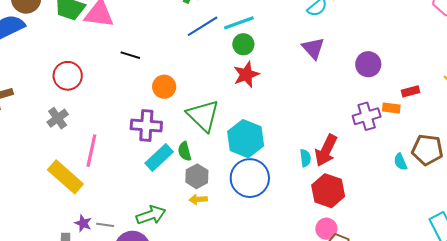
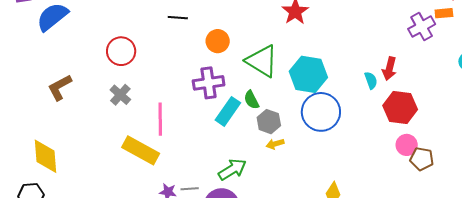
red arrow: (326, 150) -> (389, 69), size x0.7

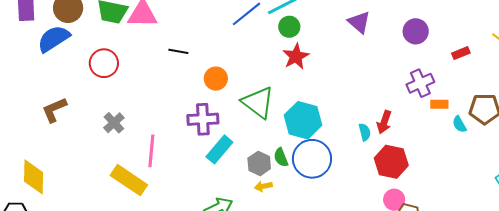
orange rectangle: (444, 13) -> (439, 104), moved
red circle: (121, 51) -> (104, 63), moved
green semicircle: (251, 100) -> (281, 157), moved

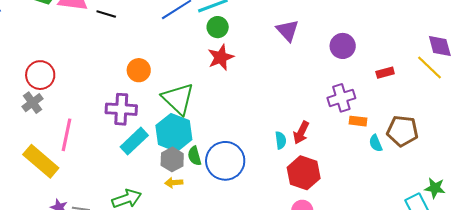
black line: (178, 51) -> (106, 14), moved
red circle: (104, 63) -> (40, 75), moved
cyan hexagon: (303, 120) -> (174, 133), moved

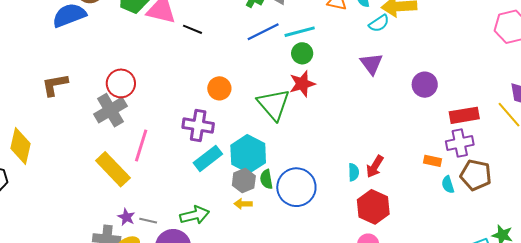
red rectangle: (385, 73) -> (464, 115), size x1.6
purple cross: (341, 98) -> (460, 143), moved
green triangle: (178, 99) -> (274, 104), moved
gray cross: (32, 103) -> (110, 110), size x1.5

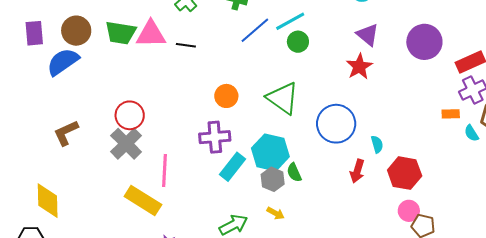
red star: (302, 84) -> (359, 67), moved
purple circle: (425, 85) -> (424, 42), size x1.4
red arrow: (375, 167) -> (357, 171), moved
blue circle: (296, 187) -> (336, 124), moved
yellow arrow: (243, 204) -> (276, 213), moved, turned -138

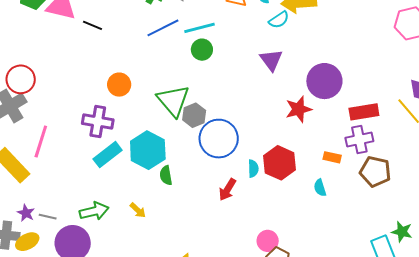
red star: (359, 67) -> (299, 109), moved
cyan semicircle: (471, 133) -> (320, 188), moved
red hexagon: (405, 173) -> (280, 163), moved
gray hexagon: (273, 179) -> (194, 115), moved

